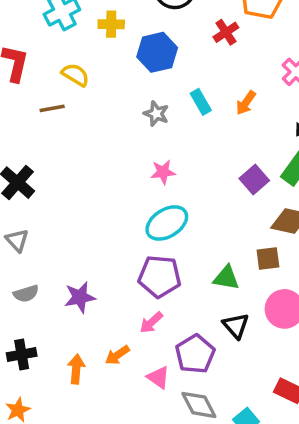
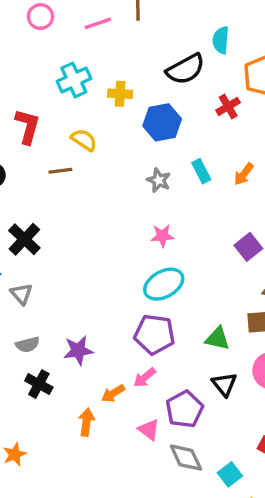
black cross: (22, 354) -> (39, 384), moved, turned 36
orange arrow: (117, 355) -> (113, 393), moved
orange arrow: (76, 369) -> (86, 422), moved

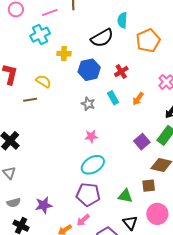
cyan cross: (74, 80) -> (40, 35), moved
red cross: (228, 106) -> (121, 72), moved

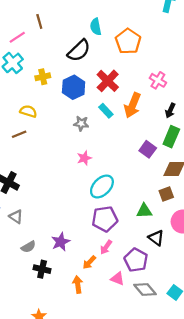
red cross: (121, 72) -> (108, 81), size x1.5
orange arrow: (138, 99) -> (133, 105), size x1.6
pink star: (91, 136) -> (84, 158), moved

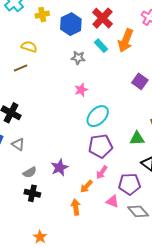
purple pentagon: (136, 260) -> (130, 184), turned -30
black cross: (42, 269) -> (32, 193), moved

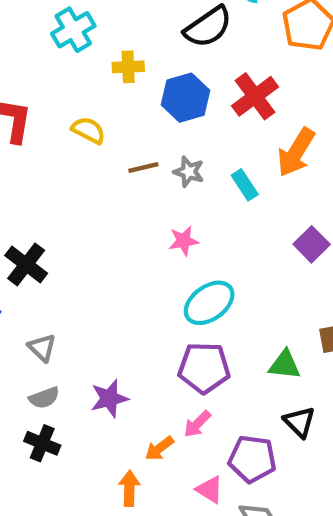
cyan rectangle: (101, 46) -> (245, 185), moved
brown line: (21, 68) -> (143, 167), moved
gray triangle: (18, 144) -> (42, 348), moved

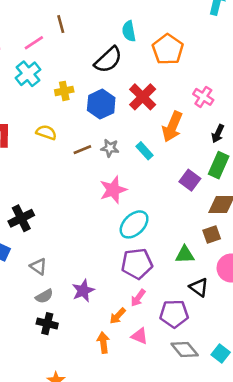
pink star: (184, 241) -> (113, 190), size x1.5
black cross: (26, 264) -> (21, 218), turned 35
pink triangle: (210, 490) -> (140, 336), moved

